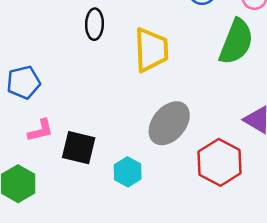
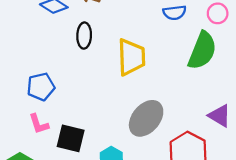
blue pentagon: (23, 82) -> (41, 87), moved
pink L-shape: (40, 130) -> (39, 124), turned 85

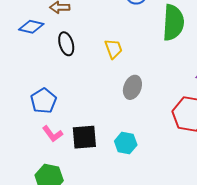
yellow trapezoid: (131, 57) -> (113, 49), size x0.6
gray ellipse: (146, 118) -> (132, 87), moved, size x0.7

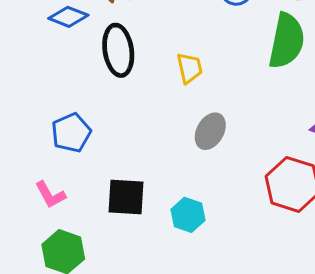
black ellipse: (66, 44) -> (118, 50), size x1.4
pink L-shape: (53, 134) -> (50, 195), moved

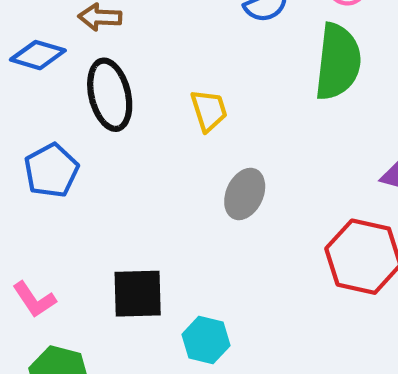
blue pentagon: (71, 133) -> (51, 170), moved
cyan hexagon: (188, 215) -> (206, 340), moved

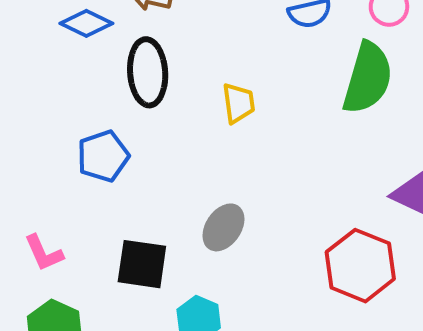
blue pentagon: (51, 170) -> (103, 156), moved
gray ellipse: (245, 194) -> (223, 227), moved

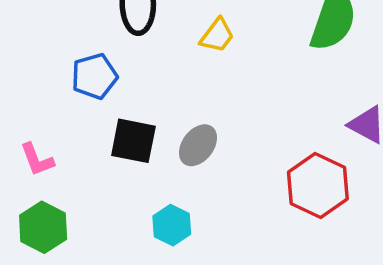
yellow trapezoid: (238, 103) -> (217, 35), turned 42
black square: (142, 264) -> (133, 141), moved

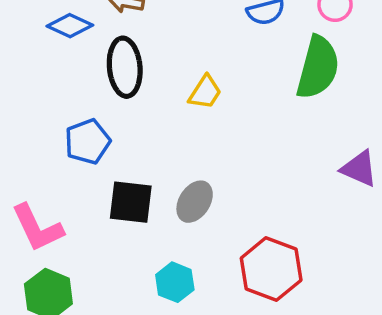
pink L-shape: (37, 160) -> (37, 228), size x1.5
red hexagon: (318, 186) -> (271, 269), moved

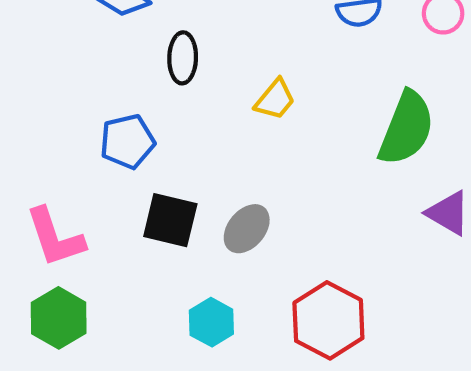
black ellipse: (125, 67) -> (183, 58), size x0.7
green semicircle: (318, 67) -> (406, 128), moved

